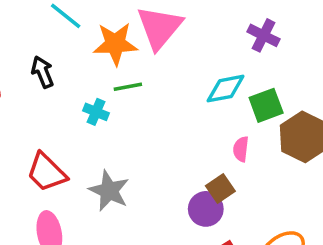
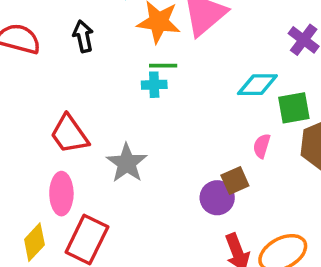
cyan cross: (96, 112) -> (154, 85), moved, turned -35

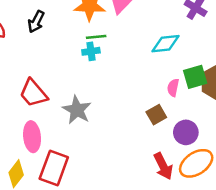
black arrow: (83, 36) -> (36, 22), turned -135
green square: (294, 108) -> (195, 77), moved
purple circle: (217, 198) -> (186, 132), moved

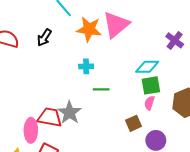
green line: (96, 37) -> (101, 89), moved
green square: (195, 77) -> (151, 85), moved
red trapezoid: (33, 93) -> (50, 117), moved, turned 135

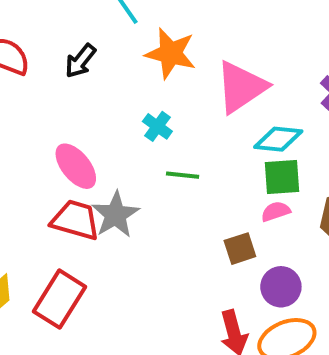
pink triangle: (116, 25) -> (241, 87), moved
cyan cross: (86, 66) -> (157, 126), turned 32
pink semicircle: (149, 103) -> (276, 211), turned 48
pink ellipse: (31, 130) -> (76, 166), moved, turned -45

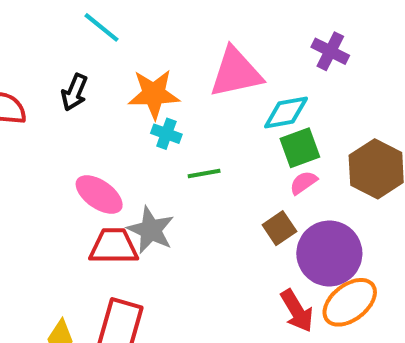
orange star: (171, 53) -> (154, 94), moved
pink triangle: (241, 87) -> (236, 73), turned 38
purple circle: (281, 287) -> (329, 253), size x1.6

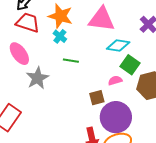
green square: (300, 148) -> (130, 65), moved, turned 36
red trapezoid: (114, 246) -> (28, 23), moved

